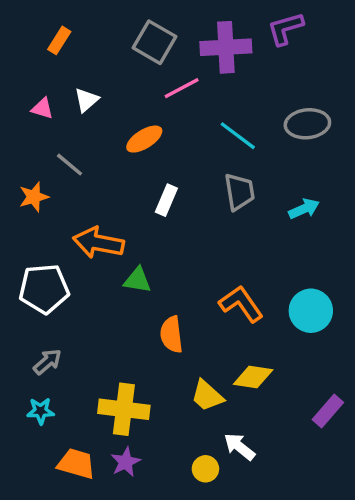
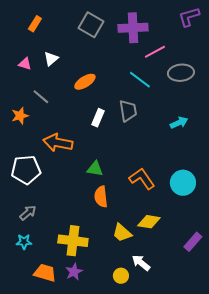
purple L-shape: (285, 29) -> (189, 17), moved
pink line: (182, 88) -> (155, 52), moved
gray trapezoid: (239, 192) -> (128, 111), moved
green triangle: (137, 280) -> (95, 169), moved

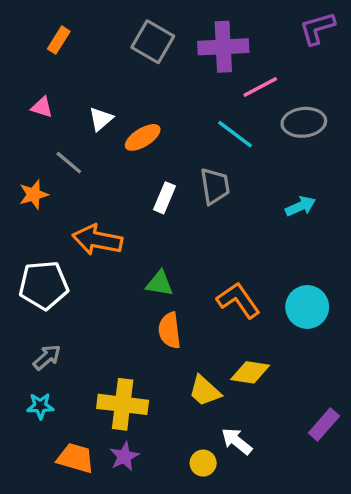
white triangle: (51, 59) -> (101, 119), moved
purple rectangle: (193, 242) -> (324, 424), moved

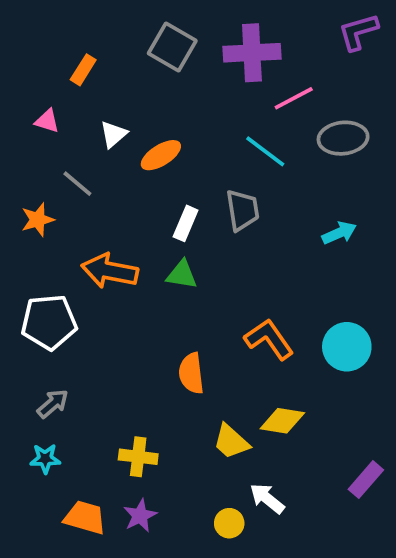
orange rectangle: (59, 40) -> (83, 70), moved
green triangle: (159, 283) -> (182, 275), moved
yellow cross: (123, 404) -> (138, 457), size x0.7

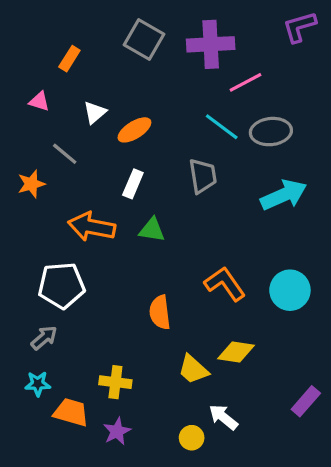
gray ellipse: (343, 138) -> (271, 132), moved
white rectangle: (186, 223) -> (133, 184), moved
cyan arrow: (339, 233) -> (284, 195), size x1.6
white pentagon: (49, 322) -> (62, 285), moved
orange trapezoid: (85, 518) -> (71, 412), moved

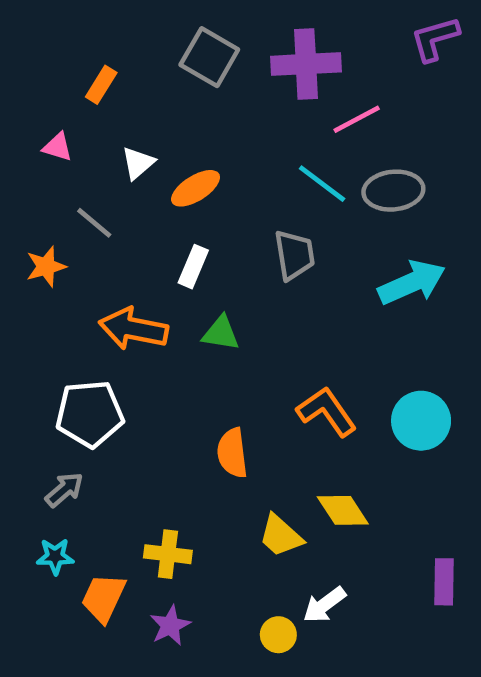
yellow diamond: (236, 352) -> (343, 510), turned 48
purple rectangle: (306, 401) -> (444, 582), turned -40
orange trapezoid: (71, 412) -> (103, 598), turned -81
white arrow: (223, 417) -> (324, 605), turned -76

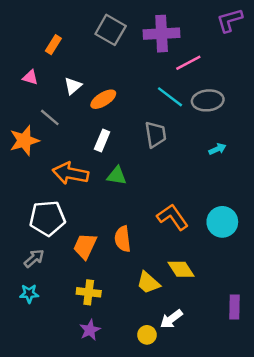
orange star: (46, 267) -> (24, 141), size x1.4
cyan arrow: (412, 283) -> (217, 149), size x0.5
orange trapezoid: (103, 598) -> (85, 246), moved

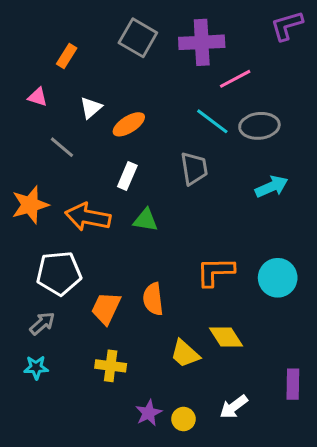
orange star: (24, 141) -> (30, 205), moved
cyan arrow: (217, 149) -> (272, 187), size x1.5
orange L-shape: (172, 217) -> (215, 272), turned -56
white arrow: (171, 319) -> (234, 407), moved
purple star: (90, 330) -> (149, 413), moved

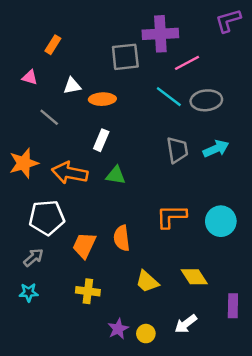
gray square: (138, 38) -> (125, 57), moved, turned -36
white triangle: (91, 108) -> (72, 86), turned 30
orange ellipse: (129, 124) -> (102, 99), turned 30
gray trapezoid: (194, 168) -> (177, 150), moved
yellow diamond: (226, 337) -> (194, 277), moved

